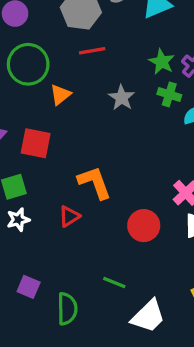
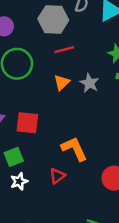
orange triangle: (60, 95) -> (62, 82), moved

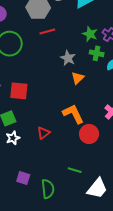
orange triangle: (62, 82) -> (78, 78), moved
orange L-shape: (74, 149) -> (73, 114), moved

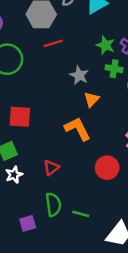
orange L-shape: (73, 114) -> (78, 129), moved
green line: (75, 170) -> (81, 214), moved
purple square: (23, 178) -> (28, 223), turned -32
green semicircle: (48, 189) -> (53, 204), moved

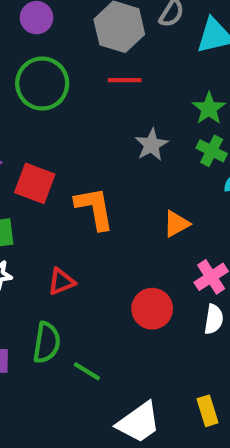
orange triangle: (92, 99) -> (176, 224), moved
orange L-shape: (78, 129) -> (94, 208), moved

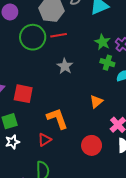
green circle: (42, 84) -> (33, 37), moved
gray star: (151, 145) -> (65, 66), moved
orange L-shape: (94, 208) -> (57, 119), moved

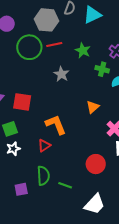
green star: (103, 42) -> (83, 51), moved
red circle: (92, 145) -> (96, 164), moved

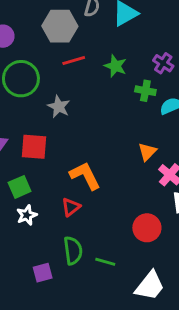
green circle: (29, 47) -> (21, 79), moved
gray star: (61, 74) -> (59, 107), moved
orange triangle: (93, 107) -> (147, 152), moved

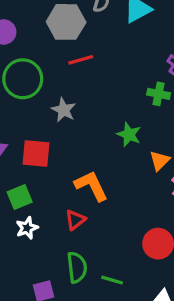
green star: (115, 66) -> (129, 135), moved

